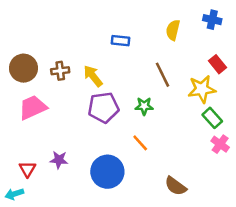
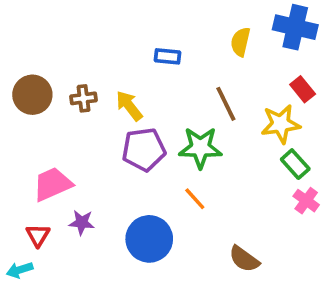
blue cross: (212, 20) -> (295, 27), size x1.6
green star: (144, 106) -> (200, 148), size x1.6
pink trapezoid: (33, 107) -> (52, 184), moved

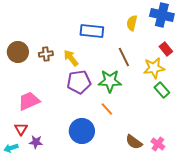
blue rectangle: (167, 56) -> (92, 31), size x1.6
pink cross: (306, 201) -> (158, 144), moved
purple star: (82, 222) -> (36, 142), moved

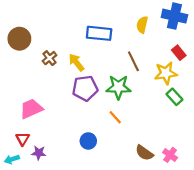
brown circle: (18, 52) -> (19, 39), moved
brown cross: (46, 54) -> (50, 58), turned -32
blue circle: (82, 131) -> (88, 141), size x0.6

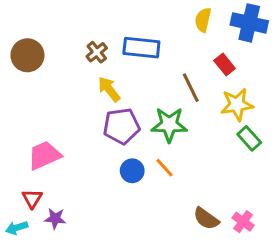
yellow semicircle: (142, 25) -> (203, 20), moved
red rectangle: (179, 53) -> (225, 65), moved
brown cross: (50, 58) -> (97, 52), moved
blue circle: (88, 141) -> (132, 171), moved

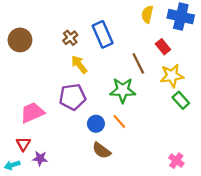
blue rectangle: (141, 48) -> (103, 34), turned 60
purple pentagon: (121, 126) -> (72, 97), moved
brown semicircle: (206, 219) -> (102, 151), moved

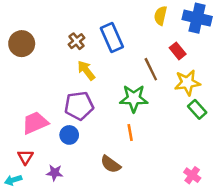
orange line: (119, 122) -> (130, 133), turned 32
blue circle: (96, 124) -> (69, 135), moved
purple star: (40, 158) -> (55, 173), moved

